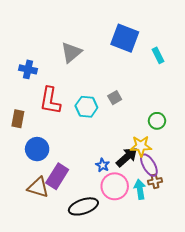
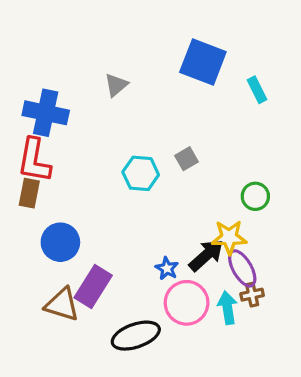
gray triangle: (71, 52) -> (116, 85), size x0.7
blue cross: (28, 69) -> (46, 113), size x1.5
red L-shape: (50, 101) -> (34, 160), moved

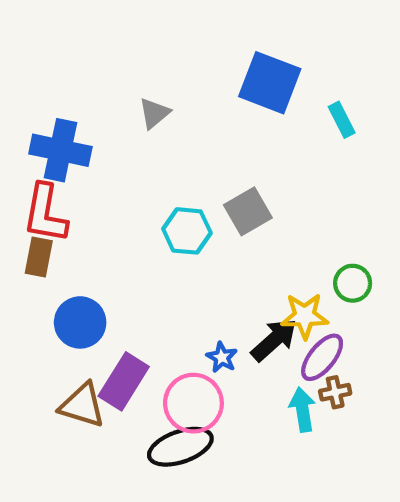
gray square: (187, 159) -> (248, 211), size x1.5
green circle: (255, 196) -> (353, 283), moved
purple ellipse: (242, 268) -> (322, 357), turned 69
pink circle: (187, 303) -> (193, 403), moved

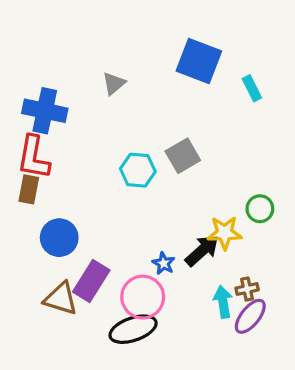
purple ellipse: (322, 357) -> (250, 316), moved

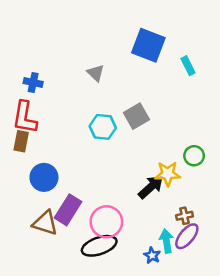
gray triangle: (114, 83) -> (96, 73), moved, turned -36
blue cross: (45, 111) -> (33, 82), size x0.6
blue star: (164, 263) -> (152, 255), moved
cyan arrow: (223, 302) -> (166, 241), moved

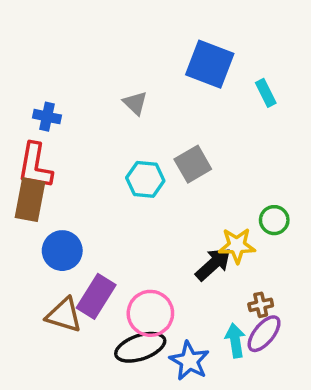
brown rectangle: (21, 141) -> (30, 200), size x1.4
blue star: (152, 255) -> (189, 361), moved, size x1.6

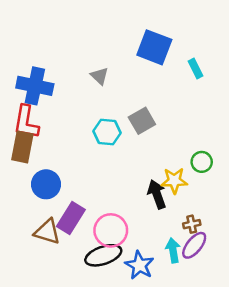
blue cross: (47, 117) -> (35, 86), size x1.8
black arrow: (213, 264) -> (157, 194), turned -68

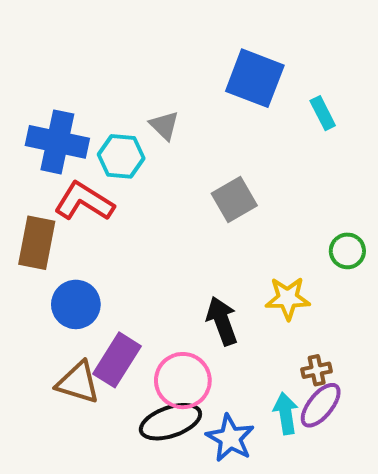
red L-shape: (26, 122) -> (84, 202), moved, turned 112
cyan hexagon: (107, 132) -> (121, 156), moved
green circle: (202, 162) -> (347, 251), moved
black arrow: (157, 194) -> (222, 321), moved

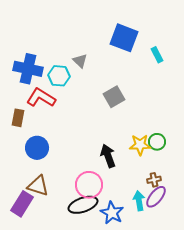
brown rectangle: (37, 243) -> (18, 118), size x0.7
green circle: (347, 251) -> (157, 142), moved
purple rectangle: (117, 360) -> (22, 204), moved

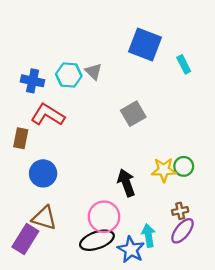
blue cross: (28, 69) -> (33, 81), size x0.7
cyan hexagon: (59, 76) -> (69, 75), moved
cyan arrow: (139, 201) -> (149, 236), moved

